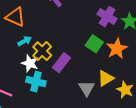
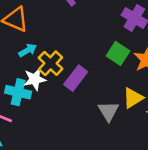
white star: (30, 63) -> (35, 79), turned -30
cyan cross: (36, 82) -> (18, 92), moved

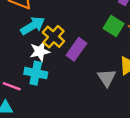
cyan arrow: (28, 50) -> (33, 26), size x1.5
cyan cross: (18, 92) -> (36, 73), moved

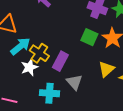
cyan cross: (36, 73) -> (49, 93), moved
gray triangle: (107, 78) -> (74, 82), moved

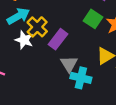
white star: (29, 67) -> (24, 40), turned 30
cyan cross: (49, 93) -> (81, 78), moved

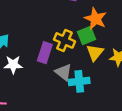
green square: (93, 19) -> (86, 36), moved, turned -36
yellow cross: (37, 27) -> (64, 40), moved

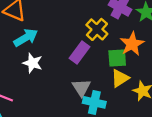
yellow cross: (64, 40) -> (97, 29), moved
purple rectangle: (45, 53) -> (80, 52), moved

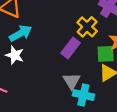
white star: (33, 63) -> (15, 55), moved

